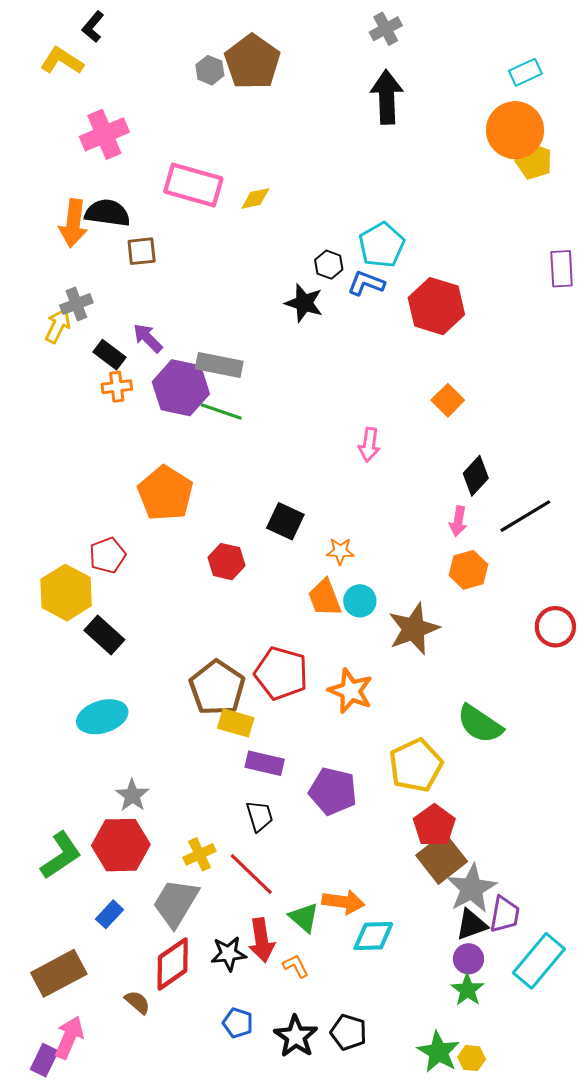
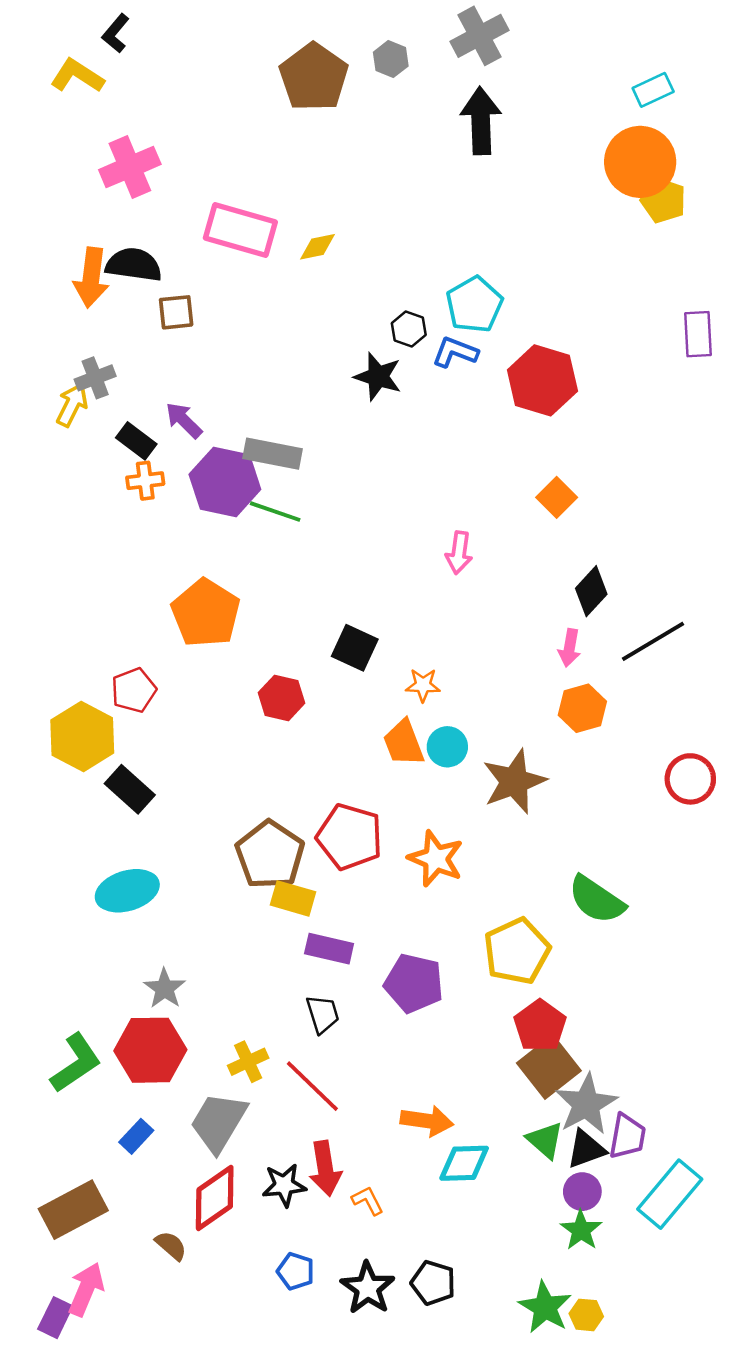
gray cross: (386, 29) -> (479, 36), size x1.4
gray hexagon: (210, 70) -> (391, 59), moved
green triangle: (304, 917) -> (545, 1140), moved

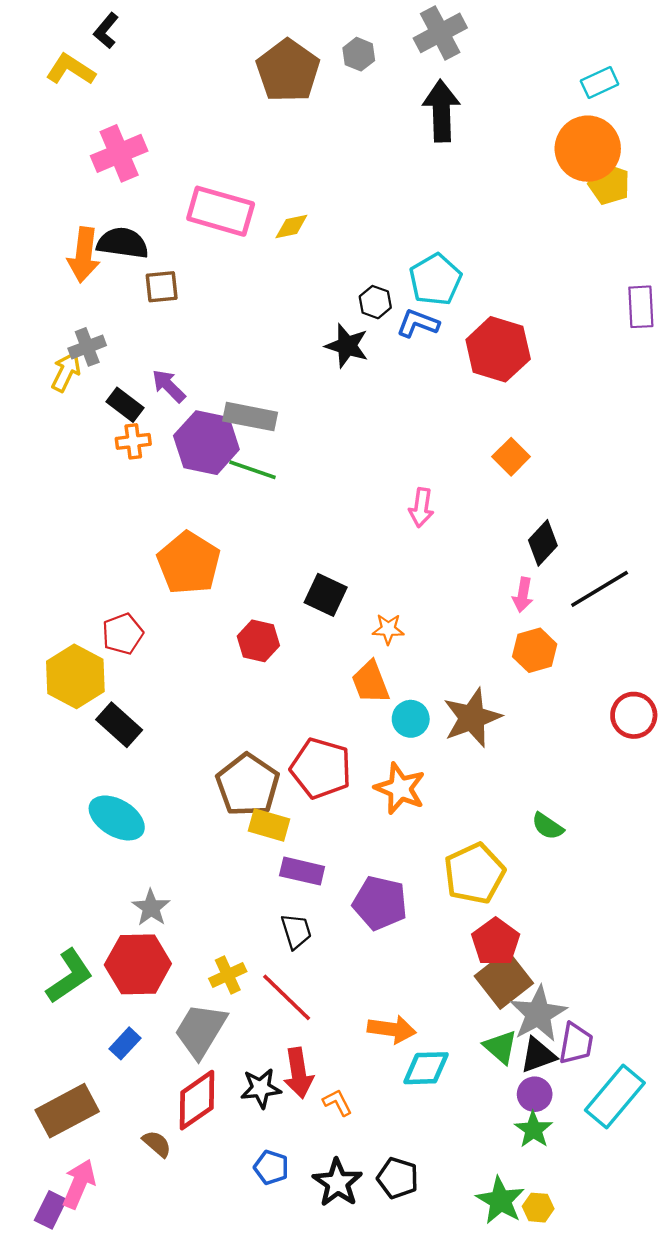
cyan circle: (447, 747) -> (411, 719), moved
cyan ellipse: (127, 891) -> (117, 818), turned 48
green semicircle: (596, 900) -> (548, 826), size x0.6

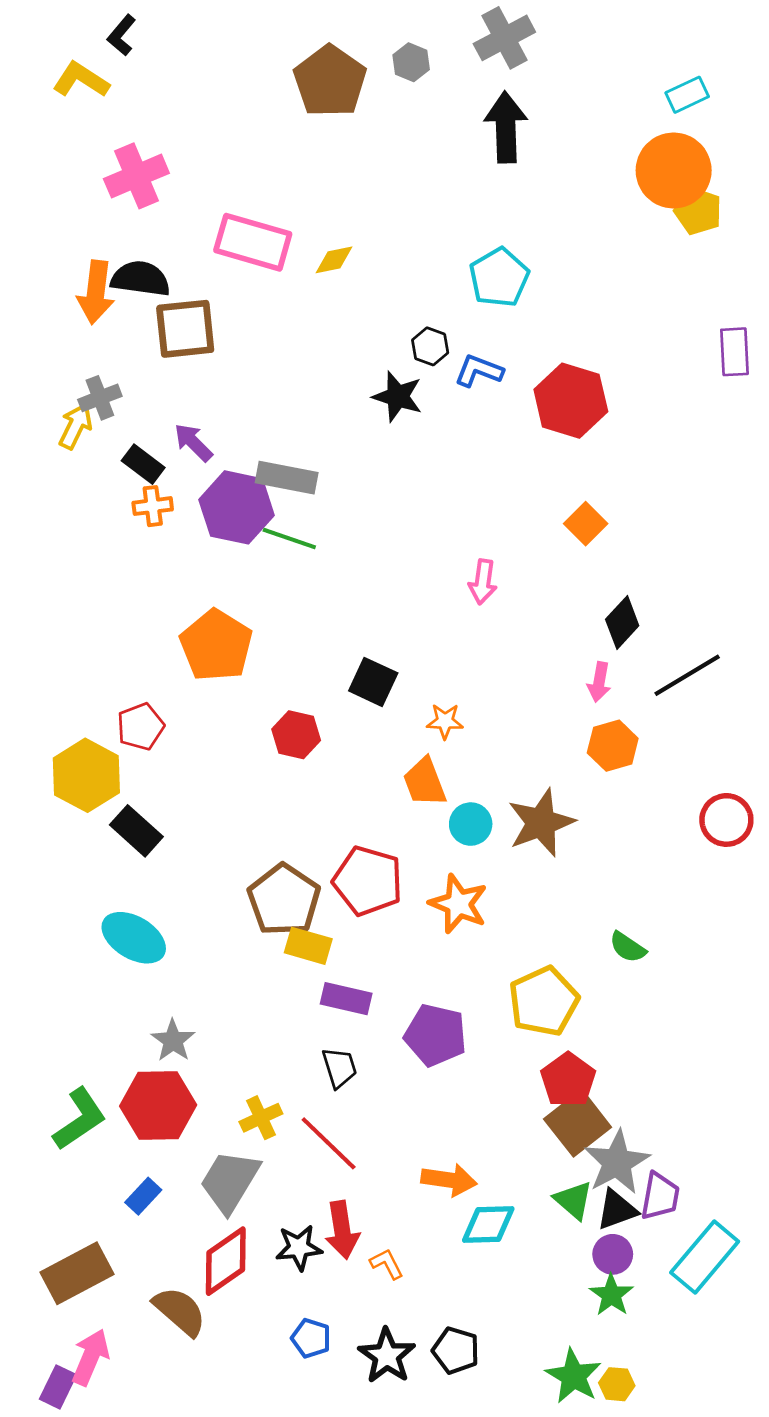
cyan pentagon: (435, 280) -> (499, 277), moved
brown square: (162, 287) -> (185, 329), size x1.6
brown semicircle: (157, 1144) -> (180, 1311), size x1.6

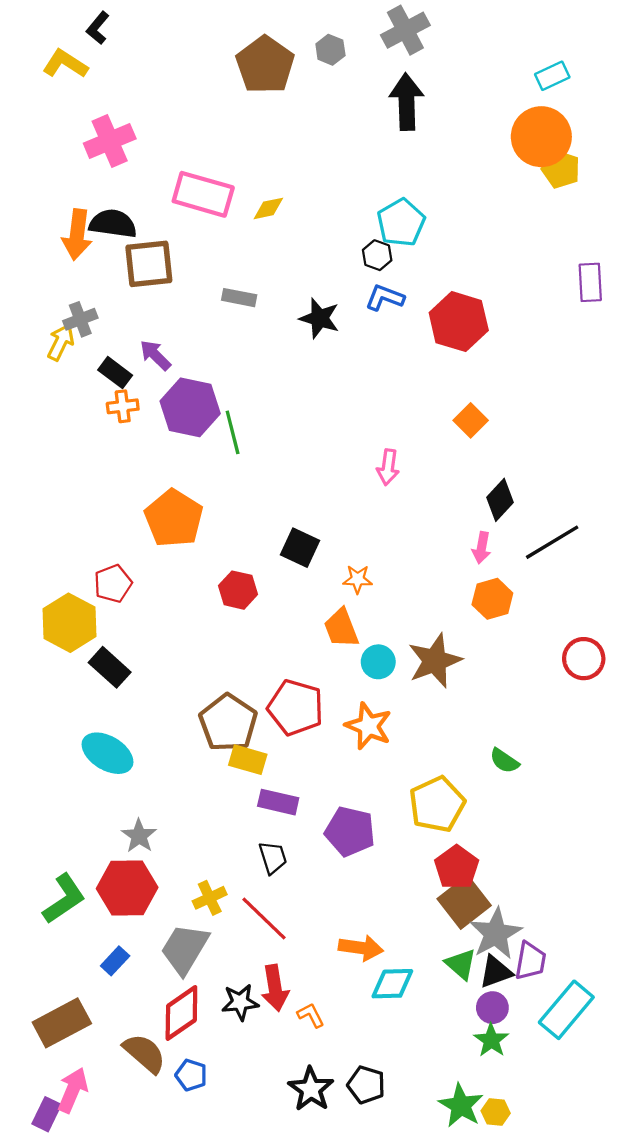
black hexagon: (430, 346) -> (377, 255), moved
gray rectangle: (287, 478) -> (239, 298), moved, size x0.7
green line: (289, 539) -> (233, 432), turned 57
blue pentagon: (311, 1338) -> (191, 1075), moved

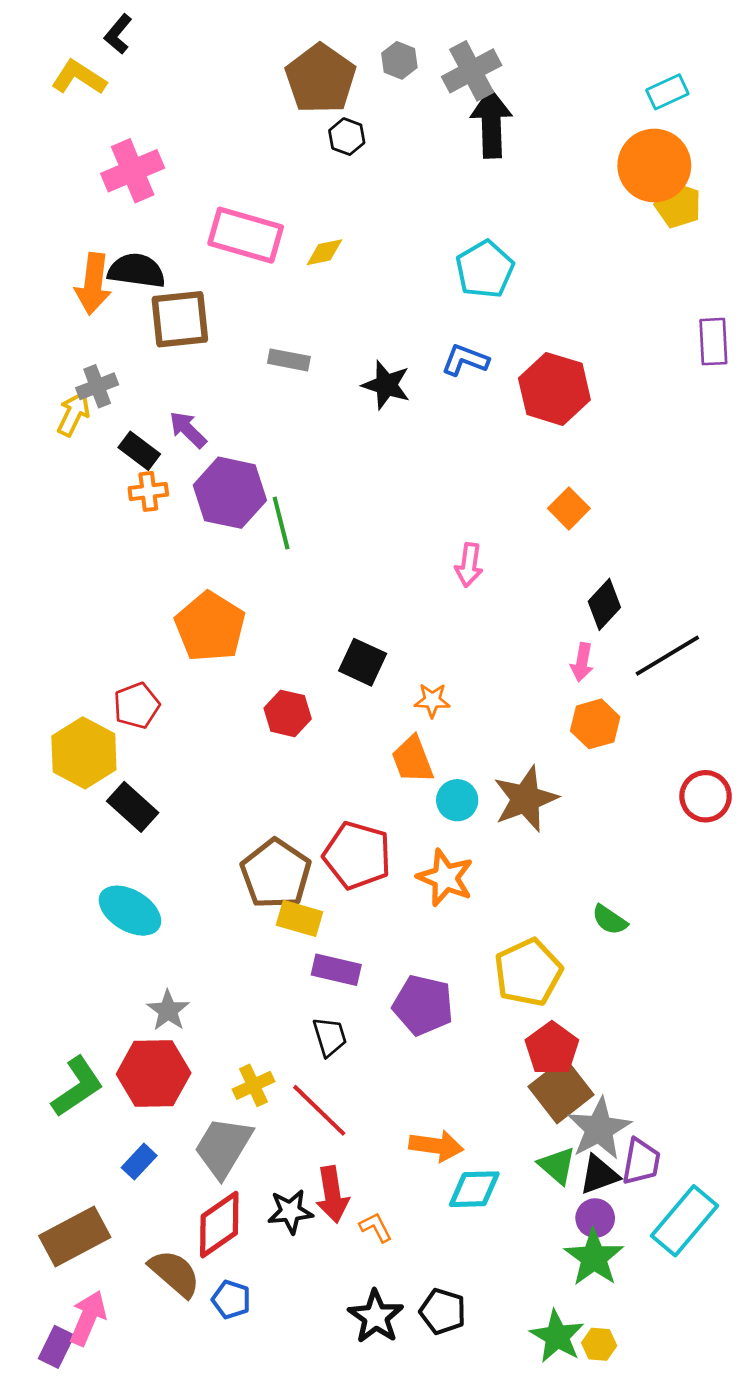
gray cross: (405, 30) -> (472, 71), moved
black hexagon: (377, 255) -> (347, 137), moved
green star: (491, 1040) -> (594, 1258), size x1.4

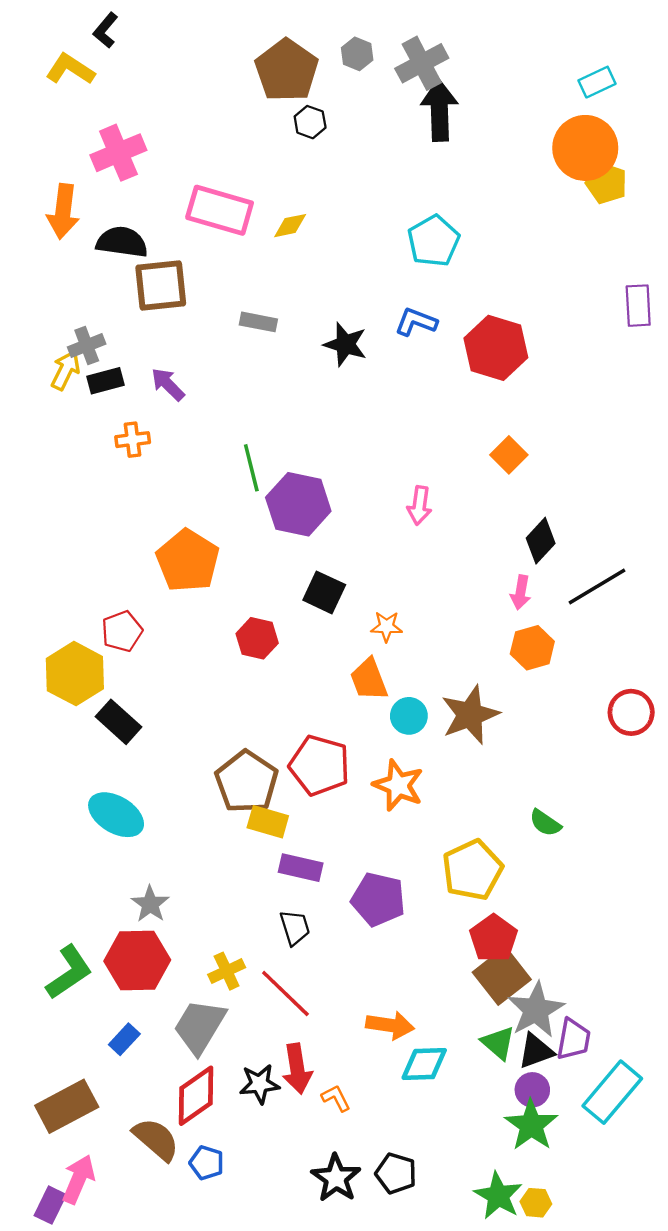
orange arrow: (93, 284) -> (63, 211), moved
black rectangle: (139, 451) -> (105, 381), moved, turned -52
purple hexagon: (230, 493) -> (298, 504), moved

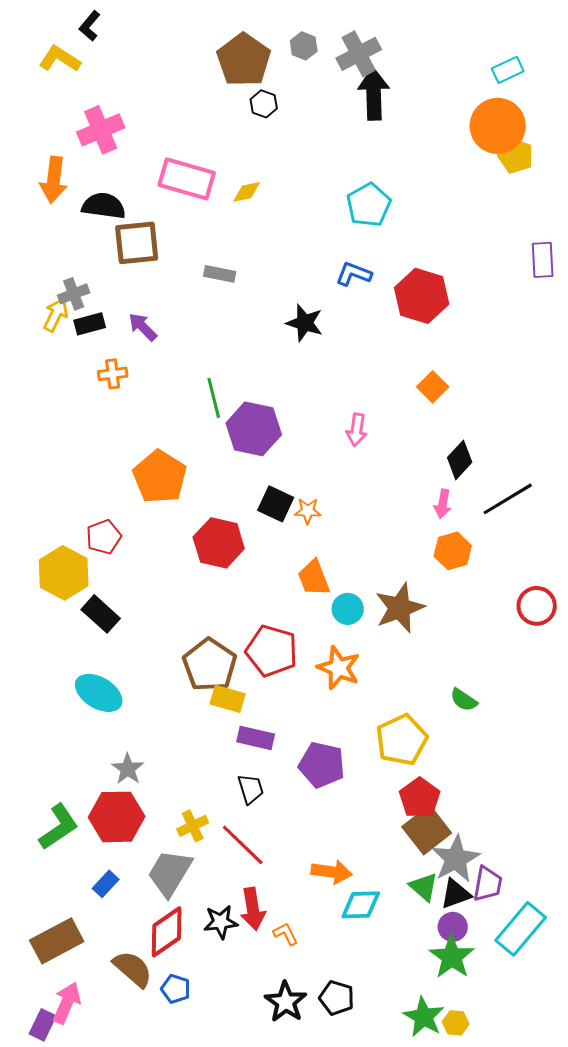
black star: (345, 344) -> (305, 323), moved
orange star: (387, 627) -> (308, 511), moved
red hexagon: (257, 638) -> (219, 543), size x1.4

